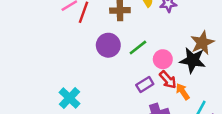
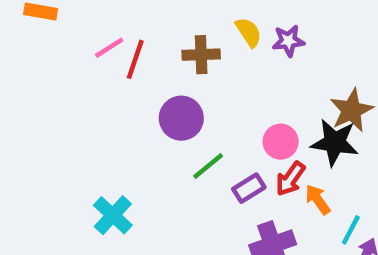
green line: (138, 47) -> (208, 166), moved
red arrow: (168, 80) -> (290, 179), turned 78

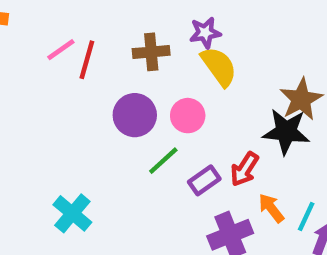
yellow semicircle: (249, 32) -> (219, 66), moved, size x1.4
purple star: (288, 41) -> (205, 33), moved
pink circle: (281, 142) -> (188, 116), moved
orange arrow: (318, 200) -> (271, 208), moved

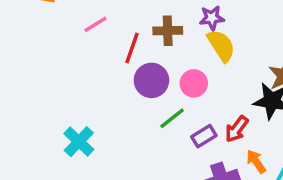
red line: (87, 60) -> (132, 48), moved
cyan cross: (72, 213) -> (79, 142), moved

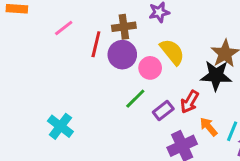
yellow semicircle: (221, 46) -> (172, 52), moved
purple circle: (151, 80) -> (122, 55), moved

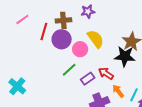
red arrow: (190, 102) -> (106, 73), turned 91

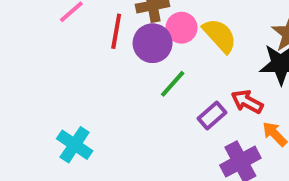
pink circle: (80, 49) -> (182, 28), moved
green line: (69, 70) -> (173, 84), moved

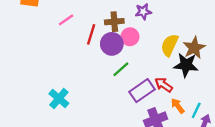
yellow semicircle: (220, 36) -> (170, 45), moved, turned -120
purple rectangle: (212, 115) -> (142, 91), size x1.5

